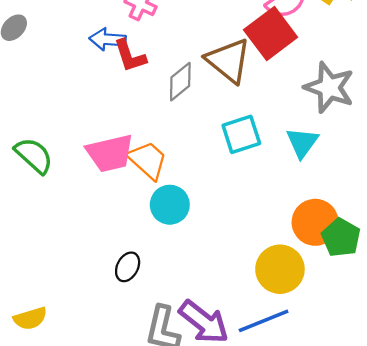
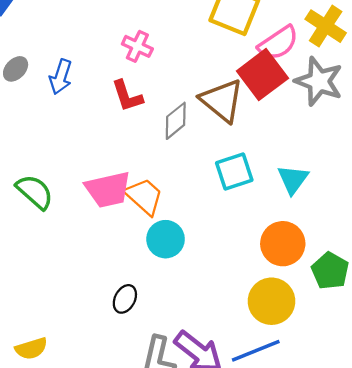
blue arrow: (108, 39) -> (61, 77), moved, turned -76
gray star: (329, 87) -> (319, 81), moved
orange circle: (315, 222) -> (283, 244), moved

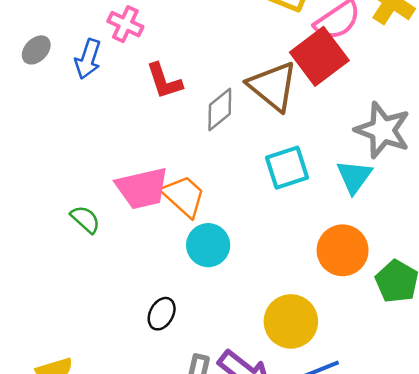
pink cross: (137, 46) -> (125, 24), moved
gray star: (319, 81) -> (383, 130), moved
green semicircle: (35, 192) -> (85, 219), moved, size x0.7
yellow circle: (271, 301) -> (291, 321), moved

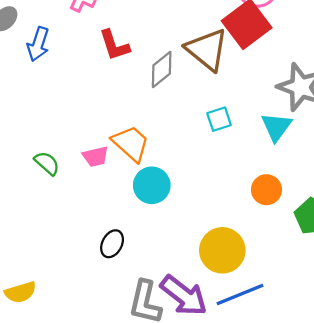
blue arrow: (88, 59) -> (38, 44), moved
cyan square: (287, 168) -> (219, 119), size x0.7
pink trapezoid: (142, 188) -> (95, 157), moved, size x0.6
orange circle: (343, 250) -> (266, 190), size x0.7

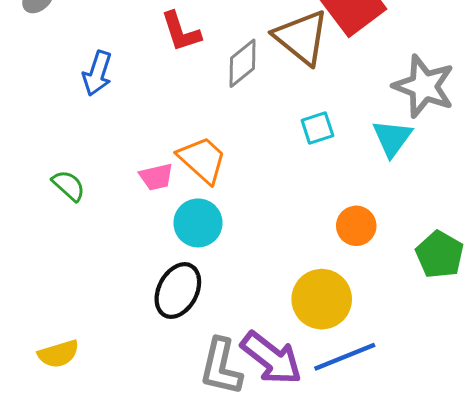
blue arrow: (38, 44) -> (97, 73), moved
green semicircle: (47, 163) -> (69, 186), moved
cyan circle: (152, 185) -> (198, 223), moved
orange circle: (266, 190) -> (356, 226), moved
black ellipse: (112, 244) -> (178, 291), size x1.5

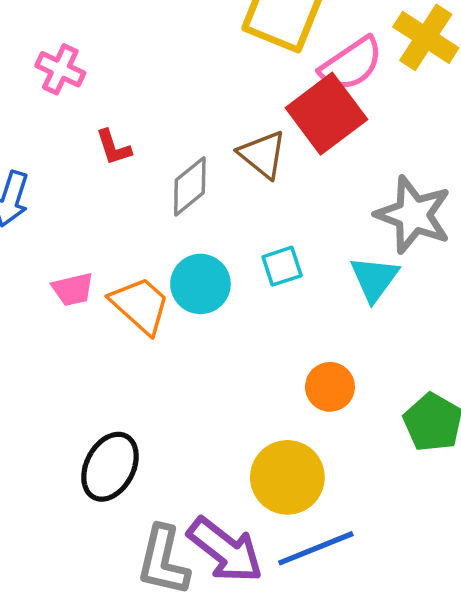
red L-shape: (181, 32) -> (114, 147), size x0.7
brown triangle: (302, 37) -> (263, 154), size x0.7
pink trapezoid: (156, 177) -> (73, 289), moved
cyan circle: (198, 223) -> (200, 284), moved

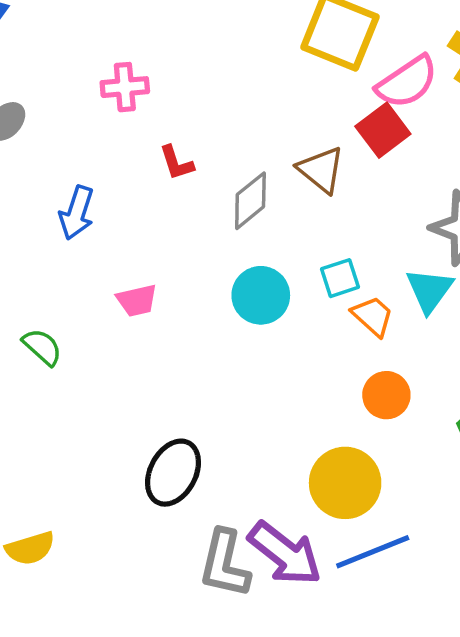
pink cross: (60, 69) -> (125, 87), turned -30
red square: (326, 114) -> (383, 130), size x0.7
orange trapezoid: (140, 305) -> (373, 316), moved, size x0.7

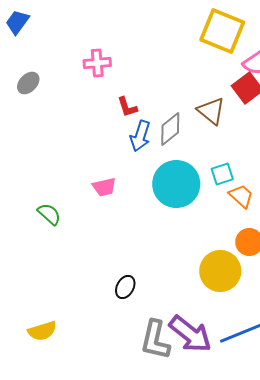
blue arrow: (77, 213) -> (140, 136), moved
cyan circle: (261, 295) -> (176, 184), size x1.4
black ellipse: (173, 473) -> (125, 287), size x0.6
yellow circle: (345, 483) -> (220, 271), moved

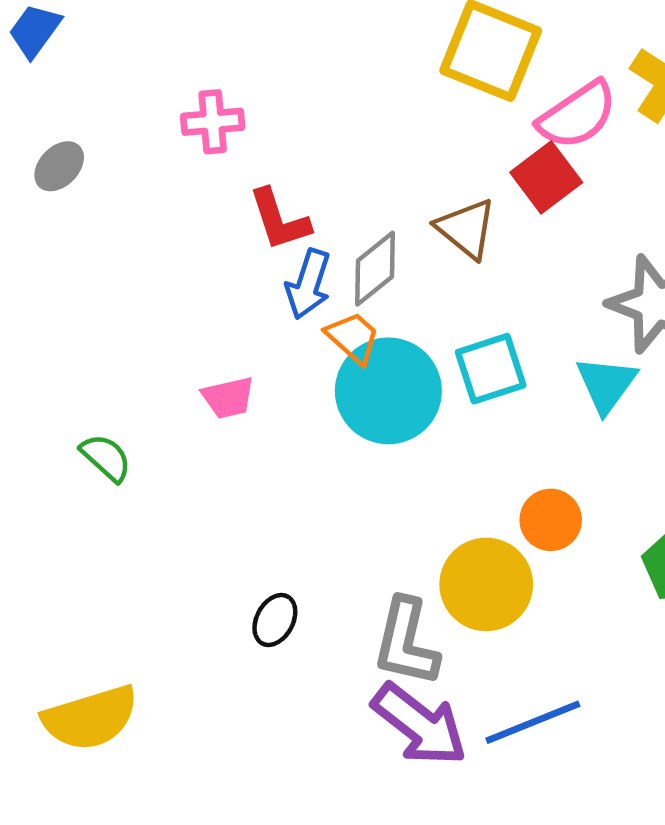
red L-shape: (127, 107) -> (279, 220), size x1.4
cyan square: (222, 174) -> (491, 369), size x1.4
orange trapezoid: (241, 196) -> (353, 338), moved
yellow semicircle: (42, 331) -> (90, 718), size x1.5
gray L-shape: (155, 340) -> (406, 642), moved

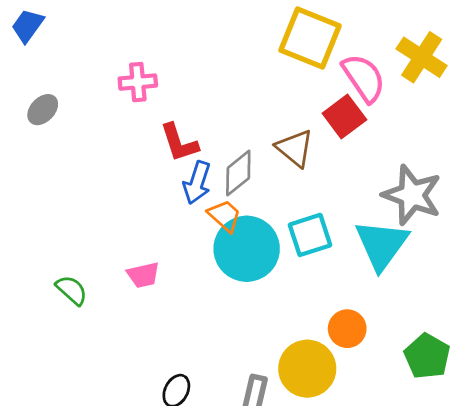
pink semicircle: (577, 115) -> (364, 78), turned -90
cyan triangle: (606, 384) -> (382, 245), size x1.4
pink trapezoid: (228, 398) -> (143, 275), moved

